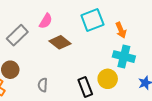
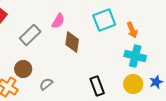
brown diamond: (60, 42) -> (72, 42), turned 60
yellow circle: (108, 79) -> (133, 84), moved
gray semicircle: (43, 85) -> (46, 84), moved, turned 48

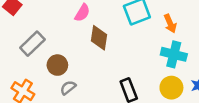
gray rectangle: (30, 35) -> (32, 44), moved
brown circle: (23, 69) -> (57, 65), moved

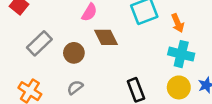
brown diamond: (99, 38) -> (106, 37), turned -35
brown circle: (57, 65) -> (74, 53), moved

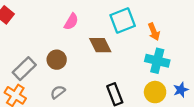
brown diamond: (106, 37) -> (100, 45), moved
gray rectangle: (39, 43) -> (24, 69), moved

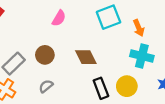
brown diamond: (100, 45) -> (86, 57), moved
yellow circle: (155, 92) -> (127, 86), moved

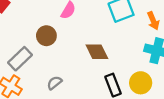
brown circle: (45, 55) -> (46, 36), moved

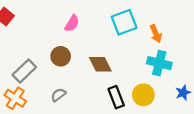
brown circle: (46, 36) -> (61, 56), moved

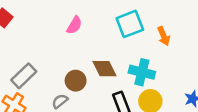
brown circle: (61, 56) -> (76, 81), moved
cyan cross: (159, 63) -> (142, 72), moved

